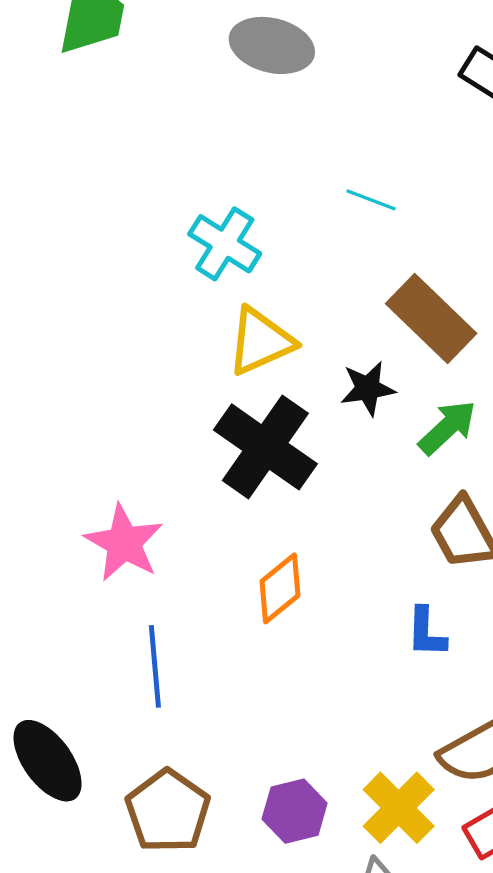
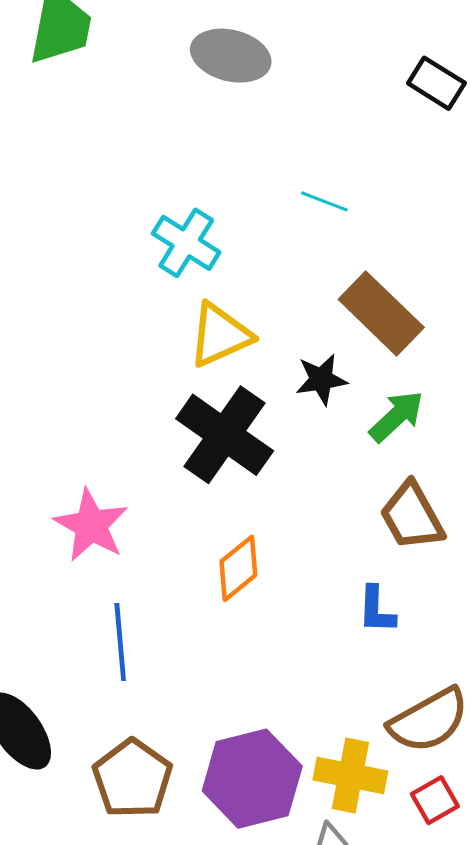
yellow cross: (399, 808) -> (350, 776), turned -34
purple hexagon: (295, 811) -> (252, 779), size x1.6

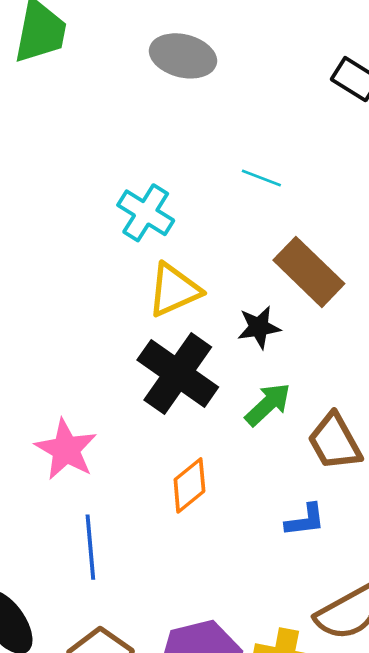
green arrow: (396, 416) -> (268, 404), moved
blue L-shape: (377, 610) -> (305, 520), turned -99

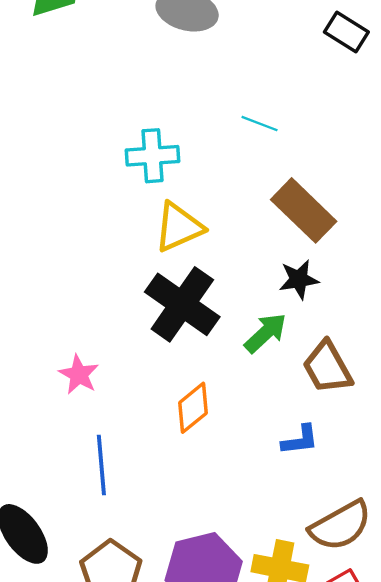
cyan cross: (146, 213) -> (153, 156), turned -36
black star: (259, 327) -> (299, 279), moved
pink star: (66, 449) -> (79, 375), size x0.7

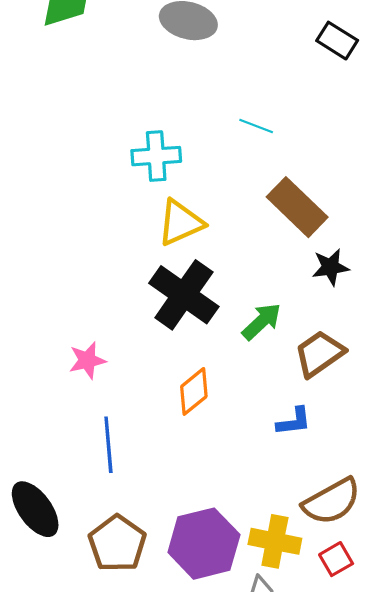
black star: (299, 279) -> (330, 267), moved
brown trapezoid: (327, 367) -> (319, 354), turned 84
pink star: (79, 375) -> (87, 360), turned 30

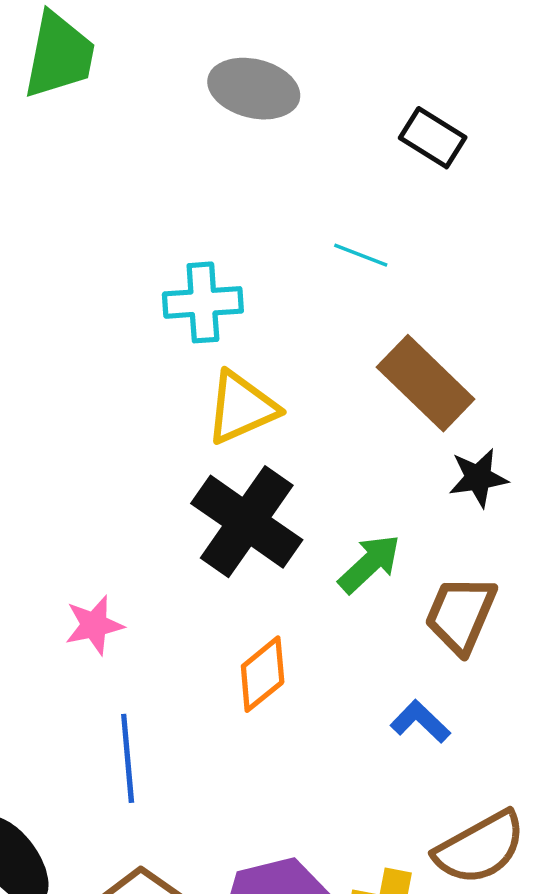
black rectangle: (337, 41) -> (433, 138), moved
brown trapezoid: (319, 354) -> (461, 615), turned -32
blue L-shape: (294, 421) -> (420, 722), turned -129

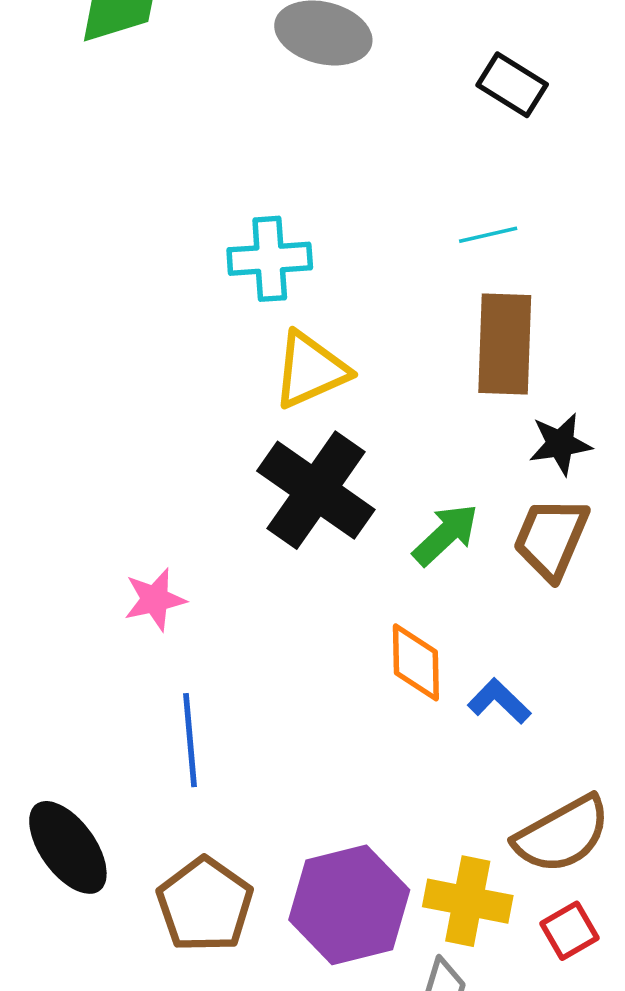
cyan line: (361, 255) -> (488, 235), moved, turned -34
brown rectangle: (426, 383) -> (505, 344), turned 48
brown trapezoid: (461, 615) -> (551, 538), moved
orange diamond: (263, 674) -> (416, 662), moved, turned -52

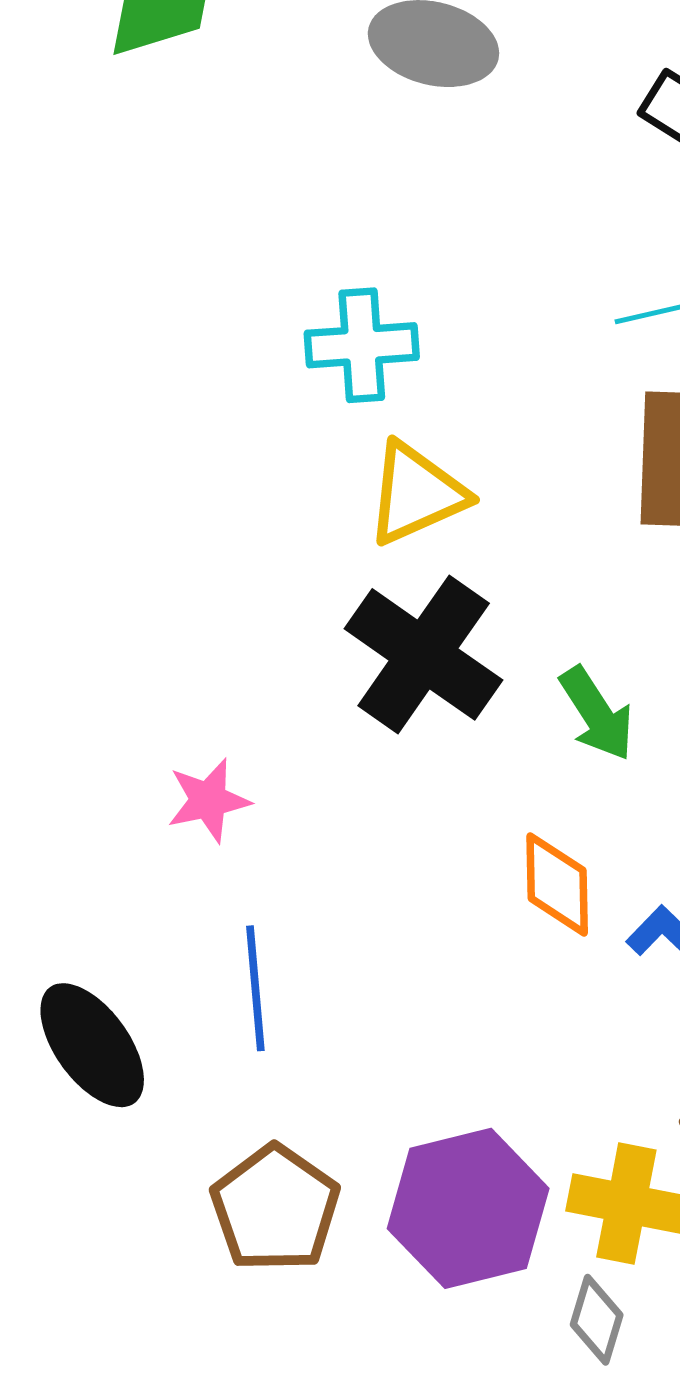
green arrow: (446, 535) -> (597, 714), turned 100
black ellipse: (68, 847) -> (92, 1045), moved

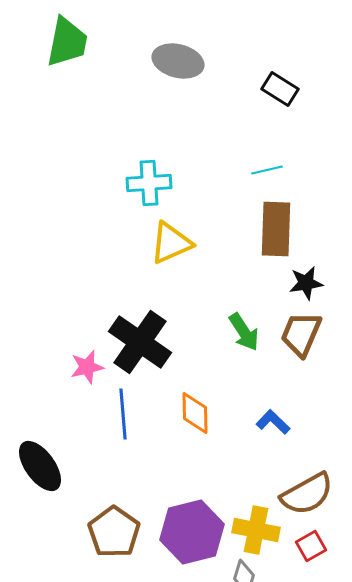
black cross: (424, 654) -> (140, 342), moved
orange diamond: (557, 884) -> (195, 413), moved
blue line: (255, 988) -> (123, 414), moved

